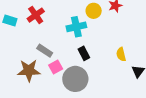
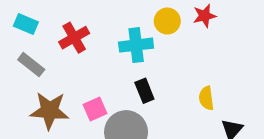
red cross: (36, 15) -> (74, 38), moved
gray rectangle: (45, 51) -> (31, 65), moved

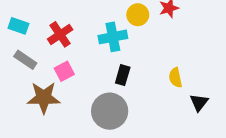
black rectangle: (144, 91) -> (123, 75), turned 42
pink square: (95, 109) -> (64, 71), moved

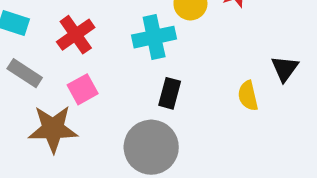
black triangle: (199, 102) -> (285, 68), moved

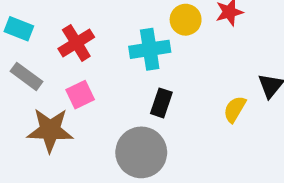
yellow semicircle: (248, 96) -> (235, 109), turned 40

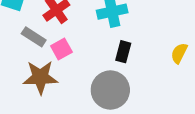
gray rectangle: (27, 76) -> (34, 37), moved

